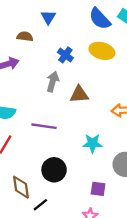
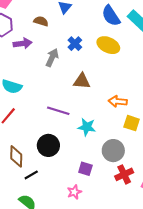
gray arrow: (53, 82) -> (52, 58), moved
purple line: (44, 126) -> (58, 111), moved

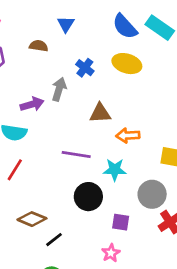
purple arrow: (23, 43) -> (32, 104), moved
orange arrow: (118, 101) -> (128, 135), moved
black circle: (48, 145) -> (88, 197), moved
brown diamond: (16, 156) -> (32, 219), turned -60

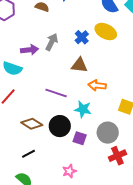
blue cross: (85, 68) -> (82, 37), moved
brown diamond: (32, 219) -> (32, 124), moved
purple square: (121, 222) -> (80, 138), moved

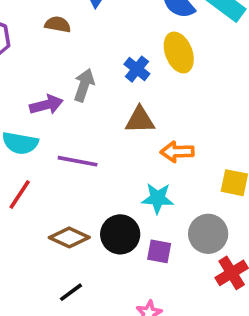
yellow ellipse: (106, 32) -> (179, 53), turned 50
purple line: (56, 93) -> (78, 161), moved

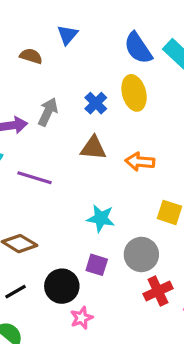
orange arrow: (177, 152) -> (140, 162), moved
black circle: (120, 234) -> (62, 286), moved

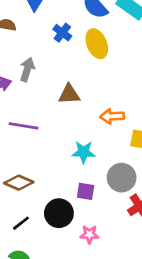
blue cross: (96, 103) -> (62, 33), moved
orange arrow: (140, 162) -> (112, 116), moved
pink star: (82, 318) -> (89, 234), moved, turned 30

